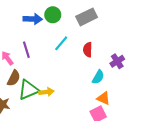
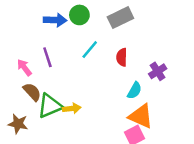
brown semicircle: (14, 78) -> (32, 92), turned -70
orange triangle: (103, 98) -> (141, 116), size x1.5

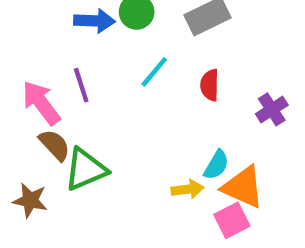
pink arrow: (24, 67) -> (41, 103), size x1.5
cyan semicircle: (134, 91) -> (216, 165), moved
yellow arrow: (72, 108) -> (188, 189), moved

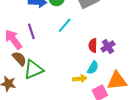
red semicircle: (210, 85) -> (93, 45), moved
purple cross: (272, 109) -> (108, 46), moved
orange triangle: (243, 187) -> (117, 81), moved, turned -30

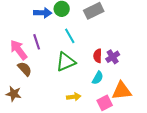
cyan line: (65, 25) -> (70, 36), turned -70
green triangle: (33, 70) -> (66, 62), moved
yellow arrow: (80, 79) -> (74, 97), moved

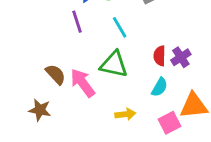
purple line: (37, 42) -> (77, 22), moved
pink arrow: (19, 50) -> (83, 83), moved
green triangle: (66, 62) -> (114, 64), turned 35

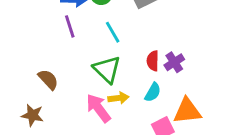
green triangle: (114, 64) -> (107, 69), turned 32
pink arrow: (83, 83) -> (98, 108), moved
yellow arrow: (125, 114) -> (118, 98), moved

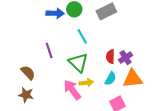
purple line: (70, 26) -> (49, 51), moved
brown semicircle: (48, 79) -> (28, 73), moved
orange triangle: (187, 111) -> (133, 79), moved

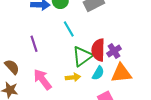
red semicircle: (110, 57) -> (98, 50), size x1.5
green triangle: (78, 63) -> (82, 56), moved, turned 40
pink arrow: (72, 90) -> (42, 79), moved

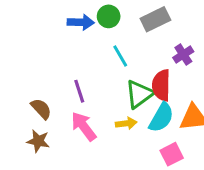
purple line: (34, 44) -> (79, 91), moved
purple cross: (114, 51) -> (183, 55), moved
cyan semicircle: (98, 73) -> (161, 118), size x1.5

